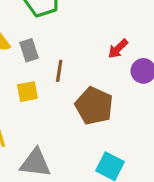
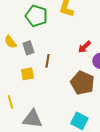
brown pentagon: (94, 106) -> (82, 83), moved

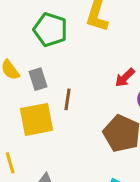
yellow square: (27, 74) -> (36, 119), size x1.6

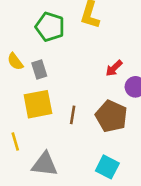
brown line: (68, 99) -> (73, 115), moved

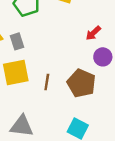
red arrow: (114, 68) -> (93, 33), moved

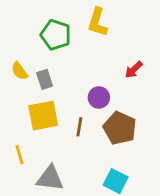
purple circle: (103, 57) -> (99, 97), moved

